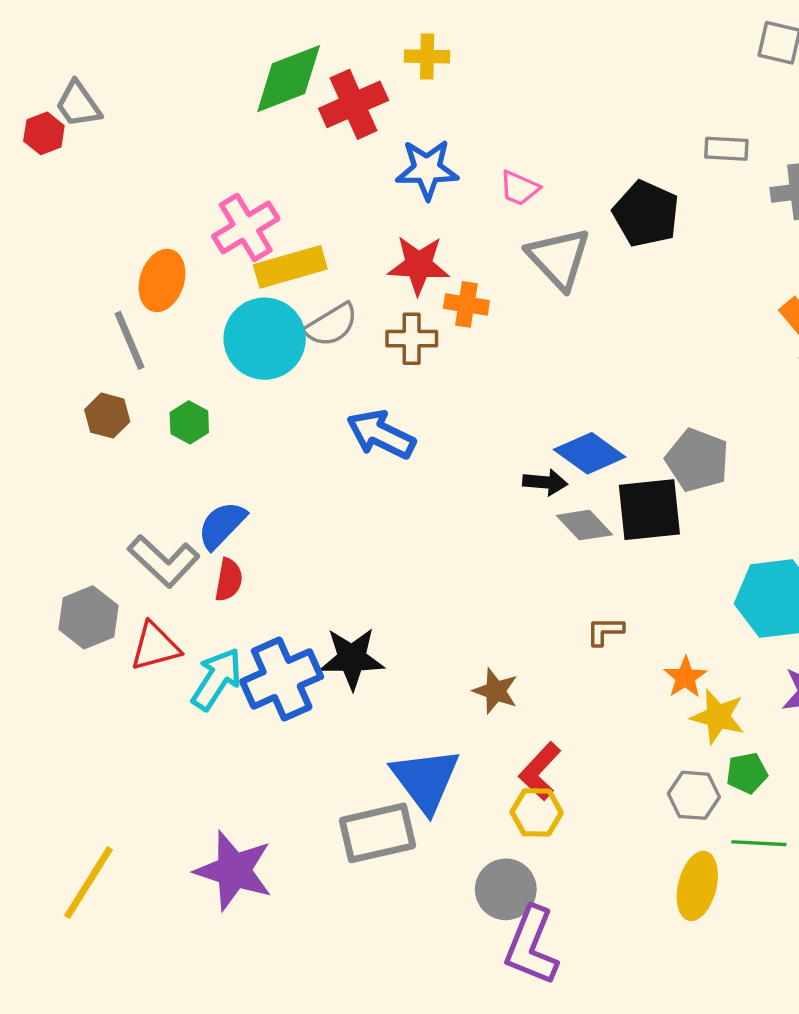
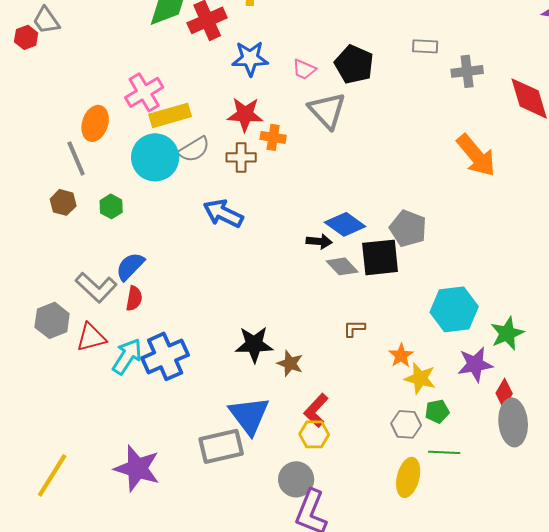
black pentagon: (646, 214) -> (354, 64), moved
black star: (352, 658) -> (254, 344), moved

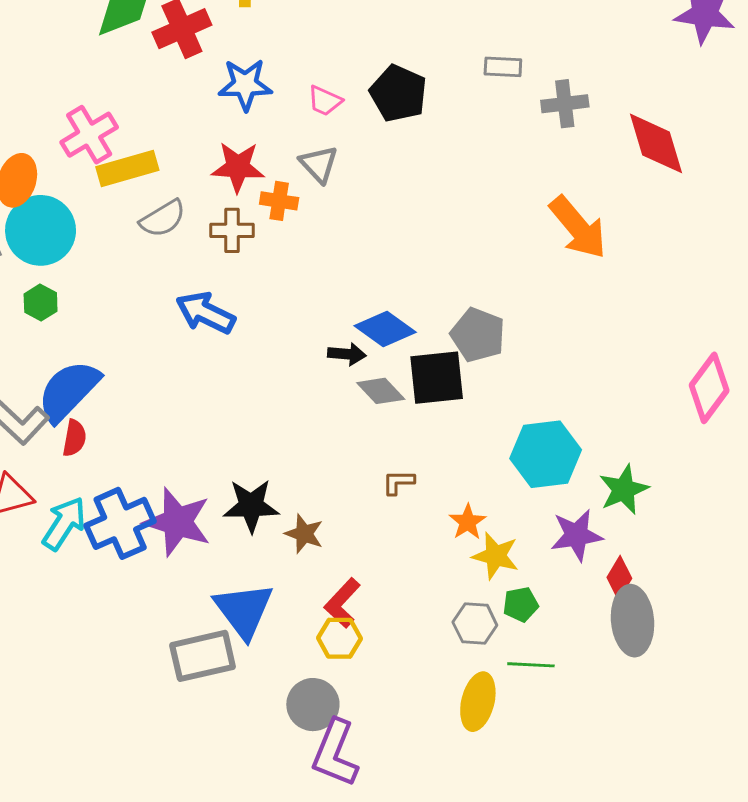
gray triangle: (327, 110) -> (319, 164), moved, size x0.7
cyan circle: (155, 157) -> (41, 230), moved
blue semicircle: (130, 266) -> (69, 391), size x1.5
purple star: (137, 468) -> (177, 522), moved

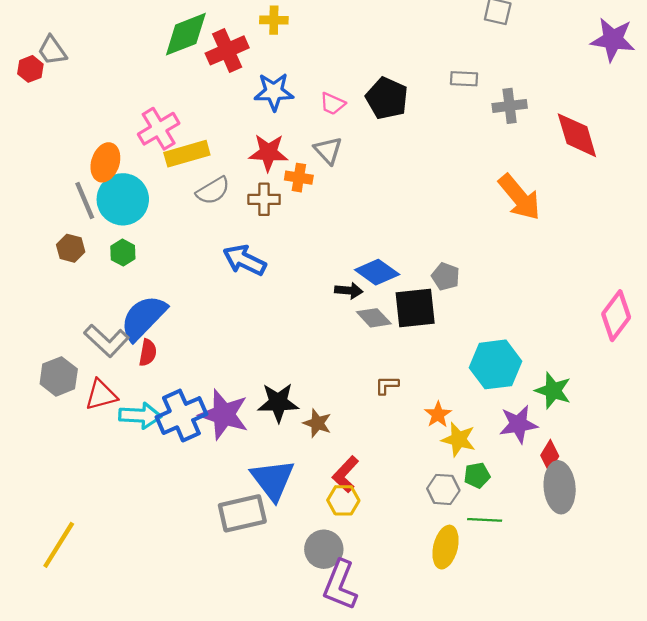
gray pentagon: (478, 335) -> (446, 276), size x0.7
green star: (624, 490) -> (553, 391), turned -30
cyan arrow: (64, 523) -> (140, 416), turned 60

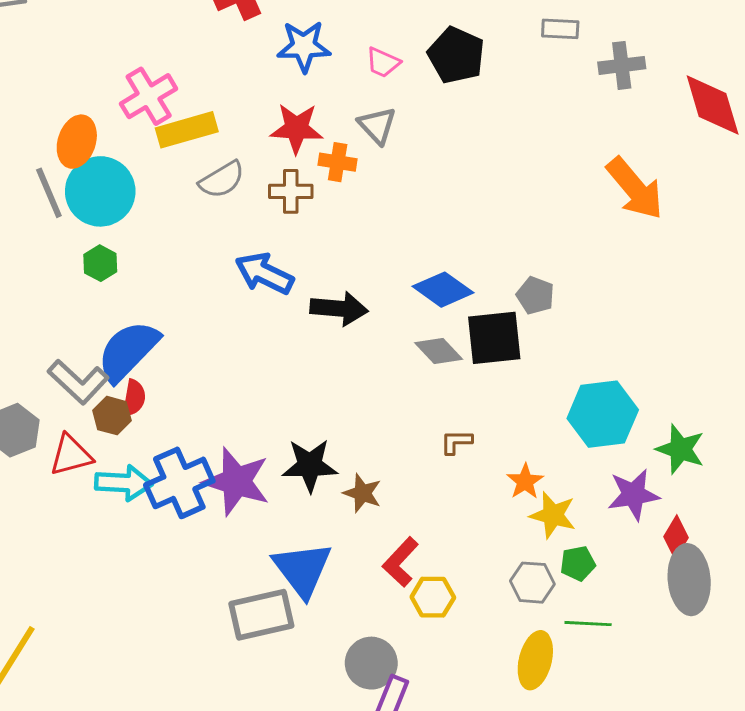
brown hexagon: (71, 248) -> (112, 416), moved
black arrow: (349, 291) -> (339, 309), moved, size x1.5
yellow hexagon: (343, 500) -> (433, 597), moved

